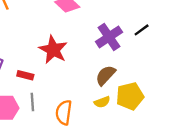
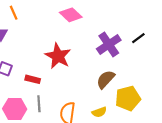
yellow semicircle: (102, 102) -> (99, 112), moved

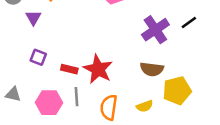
red star: (58, 56) -> (98, 69), moved
brown semicircle: (106, 79) -> (152, 69), turned -126

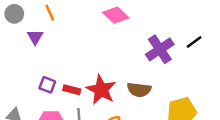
purple square: (38, 57) -> (47, 85), moved
brown semicircle: (152, 69) -> (139, 90), moved

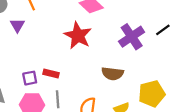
purple square: (47, 85) -> (30, 78), moved, turned -32
red star: (101, 90) -> (78, 36), moved

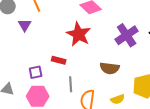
red rectangle: (51, 74) -> (59, 60), moved
gray line: (58, 99) -> (71, 84), moved

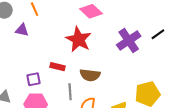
purple triangle: (25, 25) -> (22, 30), turned -48
brown semicircle: (110, 68) -> (90, 75), moved

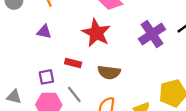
purple triangle: (22, 30) -> (44, 32), moved
gray line: (70, 92) -> (74, 94), moved, turned -35

